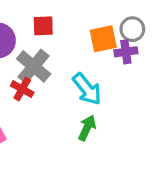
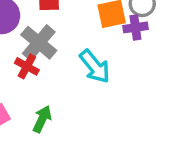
green arrow: (87, 128) -> (42, 119), moved

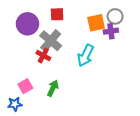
cyan arrow: (95, 66) -> (86, 55), turned 65

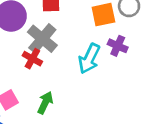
purple cross: (111, 31) -> (118, 46), moved, turned 32

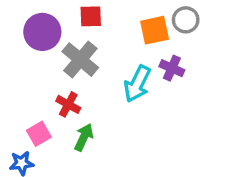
red cross: (32, 59) -> (68, 104), moved

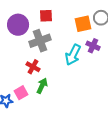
gray cross: (80, 60) -> (40, 41), turned 30
pink square: (39, 134) -> (21, 93), moved

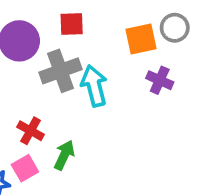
cyan arrow: (73, 55) -> (94, 86), moved, turned 140
red cross: (33, 67) -> (31, 131), moved

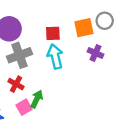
red square: (72, 24) -> (53, 33), moved
gray cross: (60, 71) -> (19, 55), moved
pink square: (25, 168) -> (24, 107), moved

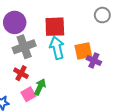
orange square: (84, 28) -> (83, 51), moved
red square: (53, 33) -> (55, 27), size x1.5
purple cross: (95, 53) -> (94, 60), moved

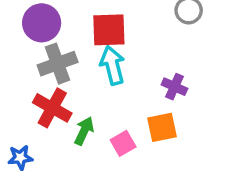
orange square: (83, 51) -> (162, 127), moved
red cross: (21, 73) -> (52, 108), size x1.5
pink square: (28, 94) -> (123, 143), moved

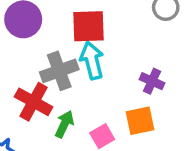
gray cross: (58, 64) -> (59, 71), moved

